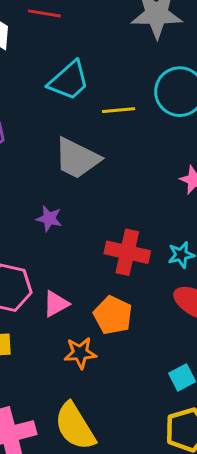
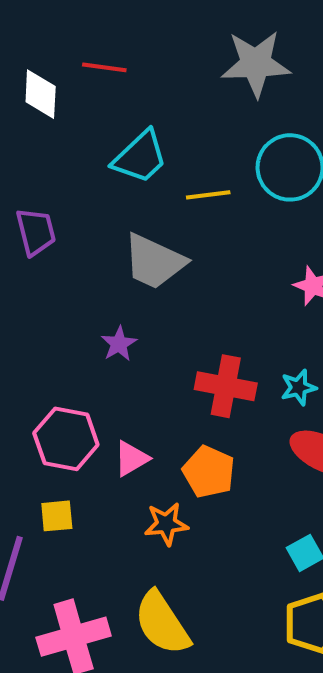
purple star: (49, 218) -> (119, 344), turned 30

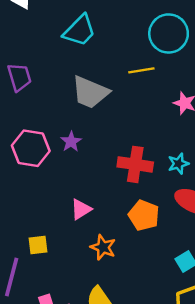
yellow line: (208, 195) -> (141, 70), moved
pink hexagon: (66, 439) -> (31, 148), moved
orange pentagon: (209, 472) -> (144, 215), moved
orange star: (166, 524) -> (103, 247), turned 30

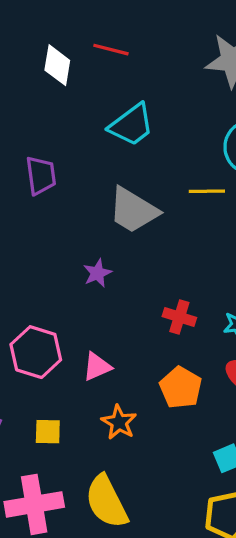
pink hexagon: (31, 148) -> (36, 352), moved
red cross: (135, 164) -> (179, 317), size x0.7
yellow square: (38, 245) -> (48, 432), moved

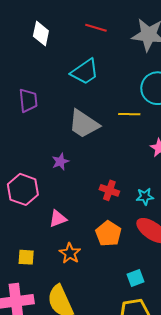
red line: (111, 50) -> (96, 28), moved
pink hexagon: (36, 352) -> (23, 189), moved

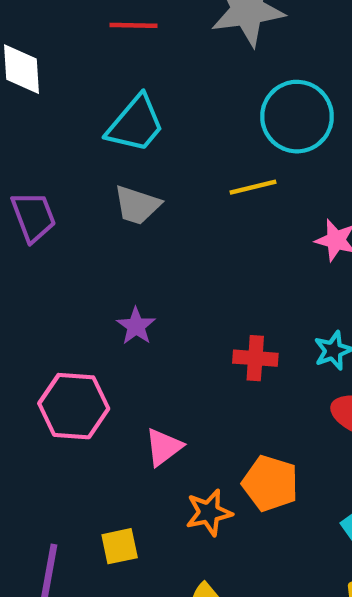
gray trapezoid: (84, 124) -> (137, 205), moved, size x0.7
orange pentagon: (108, 234) -> (270, 483), moved
orange star: (70, 253) -> (209, 513), turned -30

